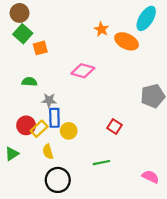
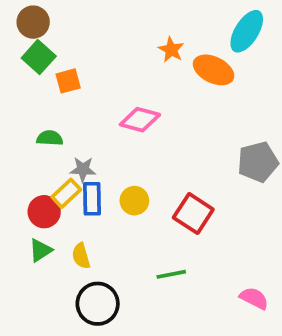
red square: (115, 126) -> (193, 214), size x1.5
yellow rectangle: (39, 129) -> (66, 193), moved
yellow circle: (69, 131) -> (134, 201), moved
green triangle: (12, 154) -> (40, 250), moved

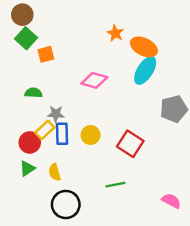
cyan ellipse: (247, 31) -> (145, 70), moved

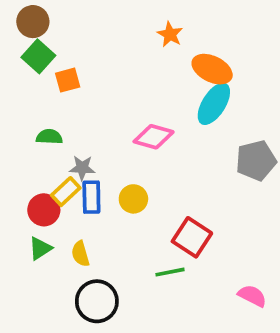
orange star: (115, 33) -> (170, 34), moved
pink diamond: (94, 80) -> (154, 137), moved
red square: (130, 144) -> (192, 237), moved

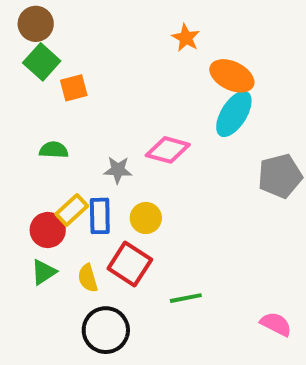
gray star: (82, 168) -> (118, 170), moved
red square: (192, 237) -> (130, 264), moved

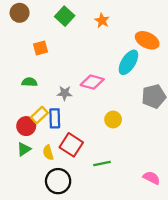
green square: (42, 62) -> (65, 16), moved
orange ellipse: (232, 76) -> (147, 40), moved
yellow circle: (146, 218) -> (113, 120), moved

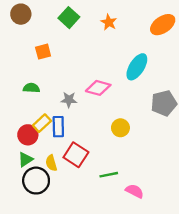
orange ellipse: (147, 40) -> (163, 25), moved, turned -60
pink semicircle: (152, 178) -> (135, 191), moved
black circle: (58, 181) -> (36, 181), moved

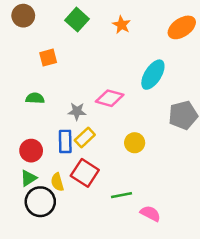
yellow rectangle: (42, 123) -> (85, 137), moved

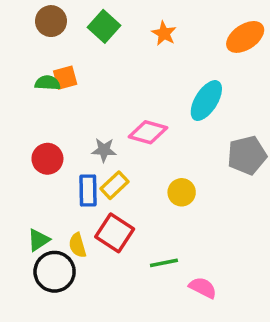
brown circle: (23, 16) -> (51, 21), moved
green semicircle: (35, 98) -> (47, 83), moved
red circle: (31, 151) -> (47, 159), moved

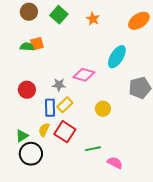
yellow semicircle: (77, 245) -> (44, 130), moved, turned 40

